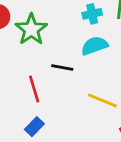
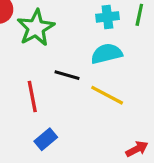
yellow line: (102, 100) -> (107, 95), moved
blue rectangle: (34, 127) -> (46, 139), moved

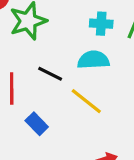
blue rectangle: (46, 139) -> (37, 124), moved, turned 75

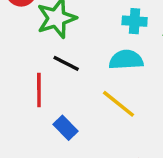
black line: (50, 74) -> (66, 63), moved

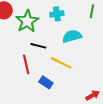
cyan cross: (135, 21) -> (57, 14), moved
yellow line: (118, 104) -> (61, 63), moved

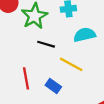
red line: (26, 64) -> (26, 78), moved

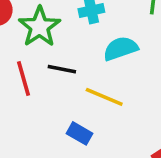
red line: (26, 78) -> (24, 79), moved

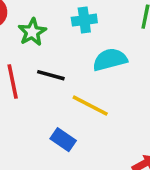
green star: (39, 27) -> (32, 32), size x0.7

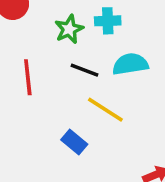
green star: (32, 32) -> (69, 29), moved
black line: (51, 75) -> (85, 70), moved

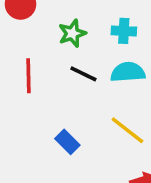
cyan cross: (108, 21) -> (124, 31), moved
yellow line: (105, 110) -> (127, 130), moved

